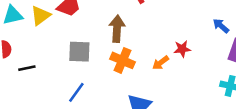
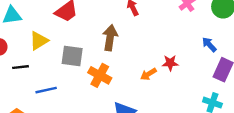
yellow triangle: (40, 15) -> (39, 41), moved
orange cross: (122, 60) -> (100, 75), moved
blue line: (76, 92) -> (46, 90), moved, turned 36

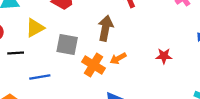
orange arrow: (148, 74) -> (118, 58), moved

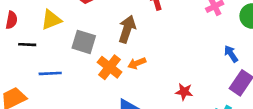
red star: (164, 56) -> (184, 92), moved

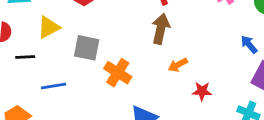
brown arrow: (127, 29) -> (161, 29), moved
orange arrow: (137, 63) -> (178, 65), moved

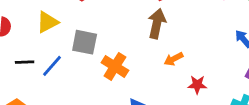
black line: (25, 57) -> (25, 62), moved
blue line: (54, 86) -> (52, 66), moved, turned -40

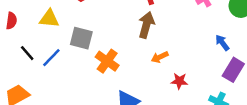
yellow triangle: (47, 22) -> (49, 19), turned 30
black line: (25, 62) -> (27, 53), turned 49

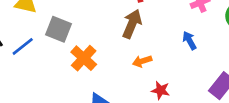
blue arrow: (222, 43) -> (190, 40), moved

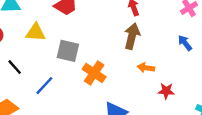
blue line: (23, 46) -> (44, 86), moved
orange arrow: (142, 61) -> (146, 68), turned 35

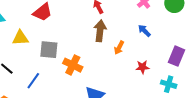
orange arrow: (146, 68) -> (119, 48), moved, turned -64
red star: (166, 91) -> (142, 67), moved

